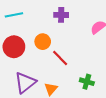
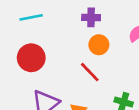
orange circle: (43, 42) -> (99, 45), moved

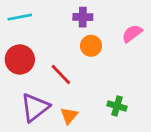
red line: (90, 72) -> (61, 75), moved

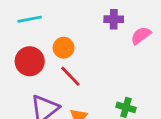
purple cross: (83, 17) -> (114, 19), moved
orange circle: (91, 46) -> (64, 48), moved

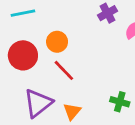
purple cross: (114, 19) -> (108, 13), turned -30

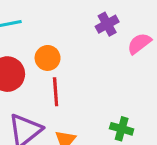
red line: (64, 70) -> (56, 92), turned 40

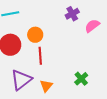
green cross: (122, 129) -> (81, 79), turned 32

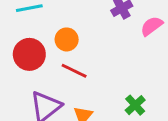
red line: (40, 56) -> (74, 71), turned -60

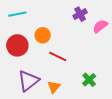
red line: (74, 71) -> (58, 57), moved

